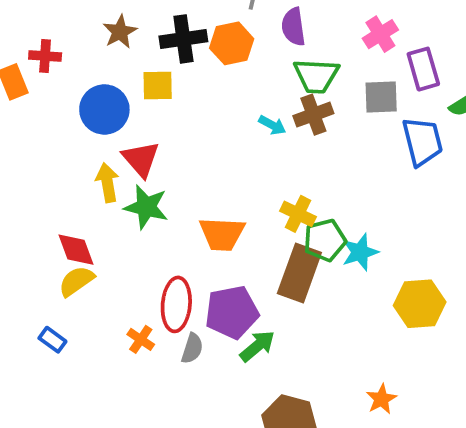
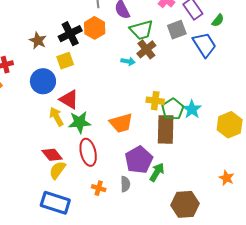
red ellipse: (176, 304) -> (88, 152), moved
blue rectangle: (52, 340) -> (55, 203), size x2.0

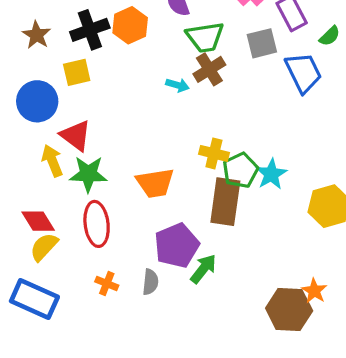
brown hexagon: (185, 204) -> (289, 310), moved

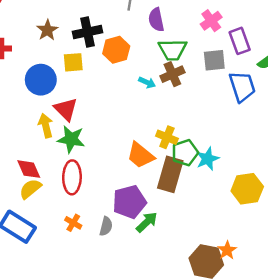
orange hexagon: (130, 25) -> (116, 50), moved
orange trapezoid: (155, 183) -> (140, 155), moved, turned 40

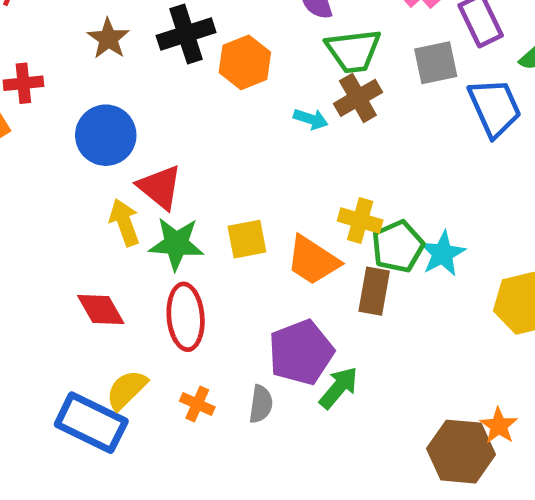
yellow square: (73, 62) -> (247, 239), moved
brown rectangle: (170, 174) -> (374, 291), size x0.7
yellow semicircle: (30, 189) -> (127, 390), moved

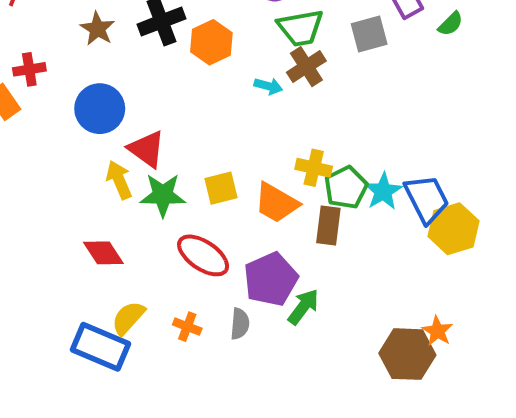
blue trapezoid: (495, 108) -> (427, 199), moved
red ellipse: (186, 317) -> (203, 255), moved, turned -48

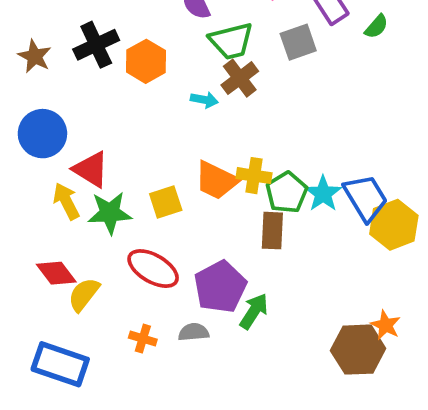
orange trapezoid: (276, 203) -> (216, 180), moved
yellow semicircle: (128, 318) -> (84, 294), moved
gray semicircle: (240, 324) -> (194, 332), turned -96

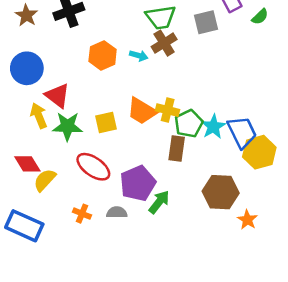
orange hexagon: (146, 61) -> (103, 55), moved
brown hexagon: (358, 350) -> (221, 192), moved

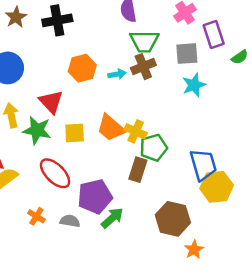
cyan arrow: (139, 56) -> (117, 74), turned -36
red triangle: (57, 96) -> (51, 102), moved
cyan star: (213, 127) -> (194, 85), moved

